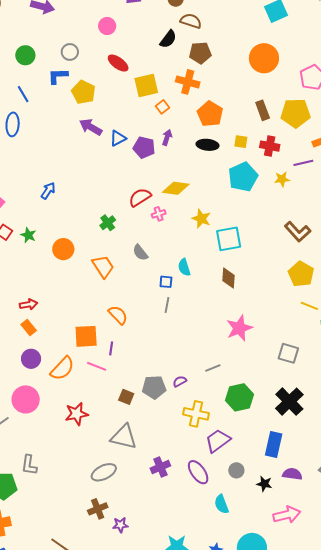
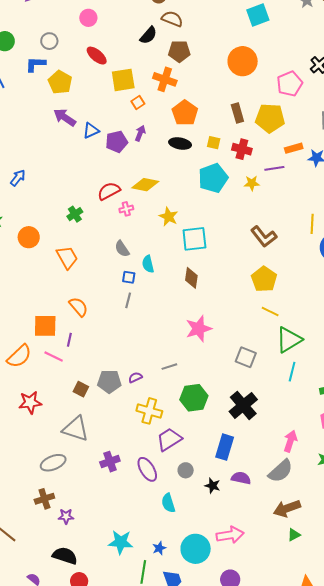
purple pentagon: (144, 148) -> (117, 142), turned -30
gray semicircle: (140, 253) -> (122, 249), moved
pink arrow: (287, 515) -> (230, 535), moved

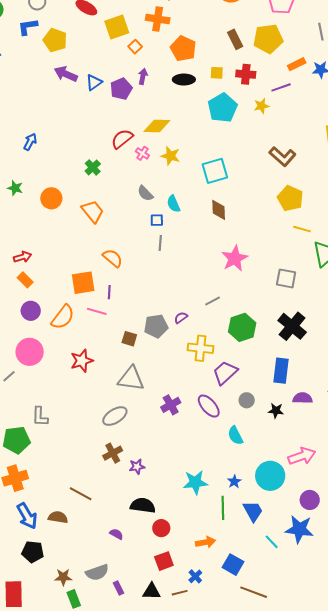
pink cross: (126, 209) -> (142, 153), turned -32
yellow star: (169, 217) -> (170, 156), moved

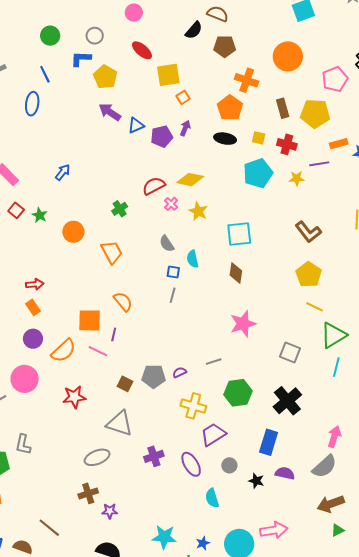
orange cross: (158, 19) -> (247, 80), moved

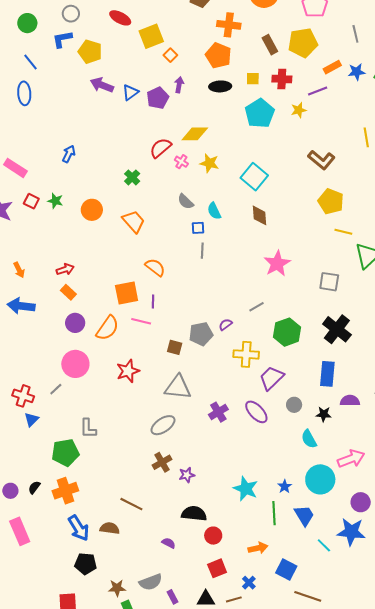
cyan square: (239, 234) -> (254, 177), turned -32
cyan semicircle: (212, 498) -> (309, 439), moved
cyan star: (164, 537) -> (246, 489), turned 30

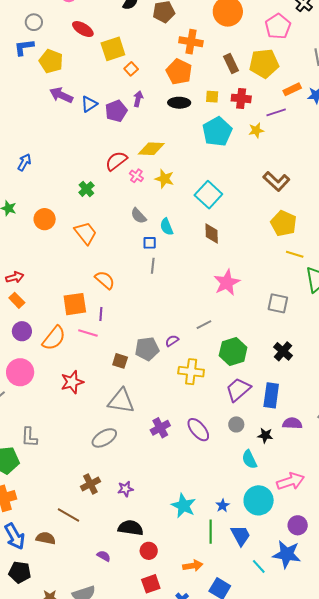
black cross: (337, 329) -> (283, 351), size x0.7
purple trapezoid: (272, 378) -> (238, 389), moved
brown cross: (162, 462) -> (90, 484), moved

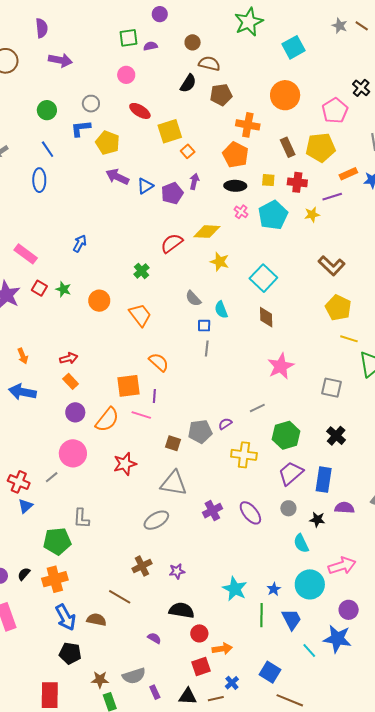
pink cross: (136, 176) -> (241, 212), moved
orange arrow: (193, 566) -> (222, 649), moved

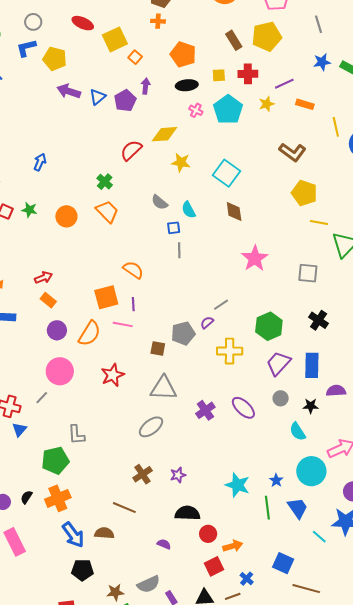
orange cross: (248, 125) -> (158, 21), moved, size x0.6
orange rectangle: (348, 174) -> (305, 104), moved, turned 48
orange trapezoid: (140, 315) -> (107, 212), moved
gray line: (257, 408) -> (221, 305), moved

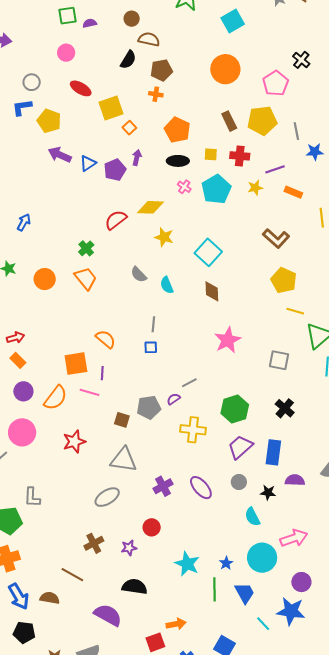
gray line: (318, 24) -> (296, 131), moved
blue square: (174, 228) -> (151, 347), moved
red circle: (208, 534) -> (152, 527), moved
purple semicircle: (164, 544) -> (108, 615), size x2.0

